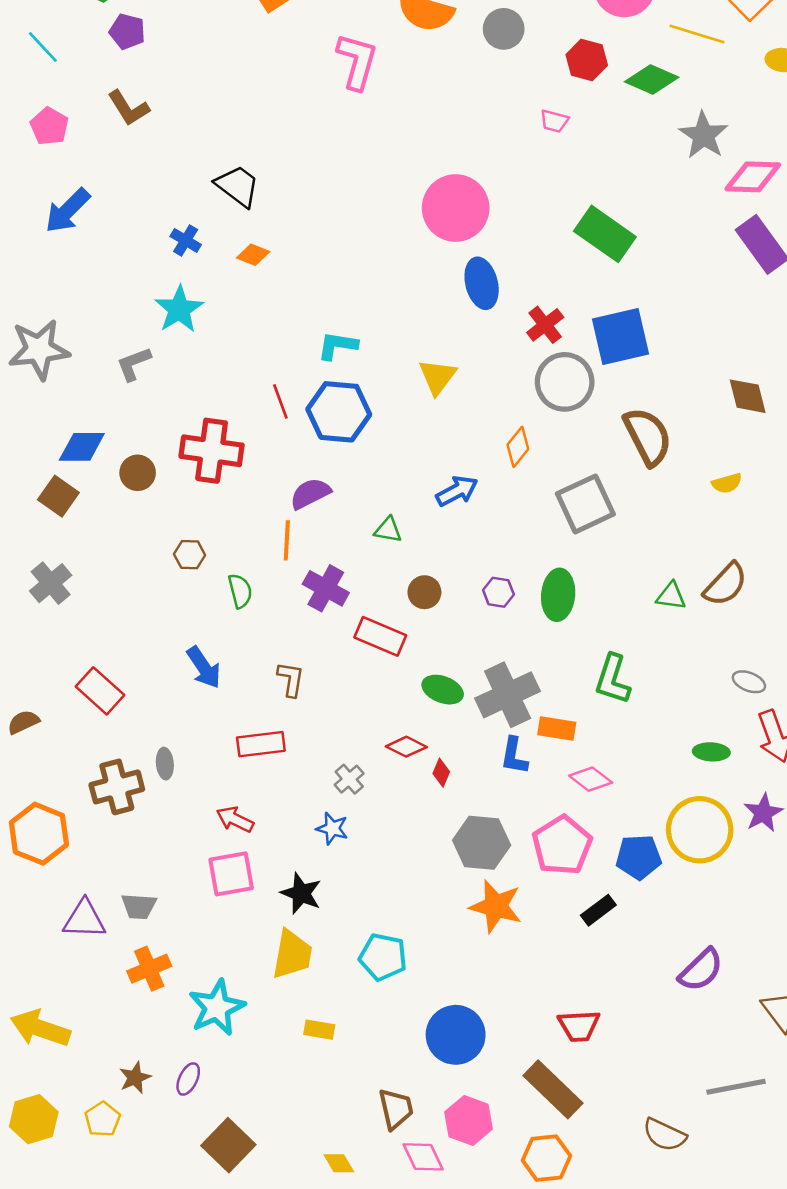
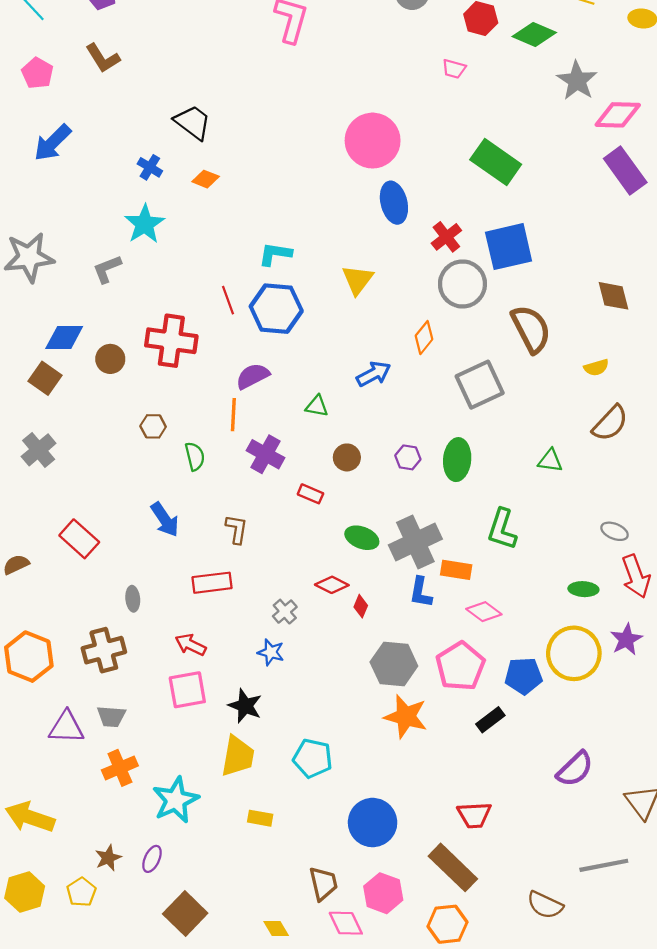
brown semicircle: (726, 584) -> (610, 423), moved
red rectangle: (380, 636) -> (310, 494), size x0.6
brown cross: (117, 787) -> (104, 650), moved

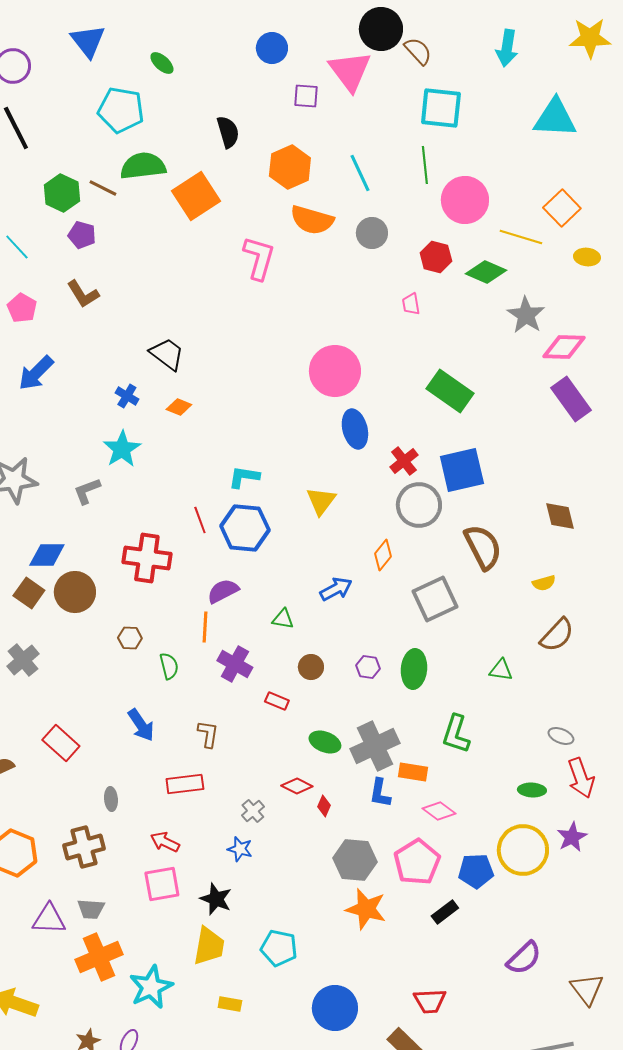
pink trapezoid: (454, 69) -> (411, 304), turned 65
brown circle: (110, 359) -> (75, 592), moved, size x1.5
orange cross: (120, 768) -> (99, 957), size x1.4

